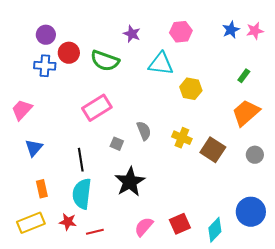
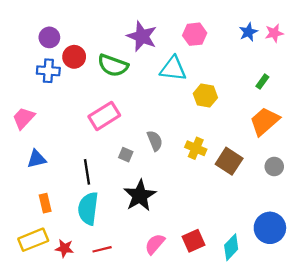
purple star: (132, 34) -> (142, 36), size x1.6
blue triangle: (34, 148) -> (36, 159), turned 36
red star: (68, 222) -> (64, 248), moved

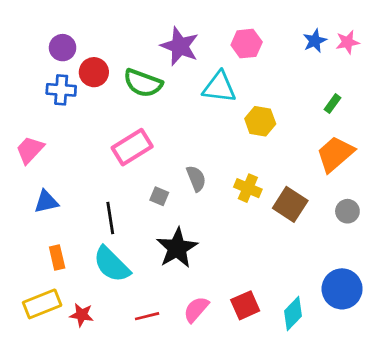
cyan semicircle: (88, 208) -> (112, 264), turned -52
red line: (102, 249) -> (147, 316), moved

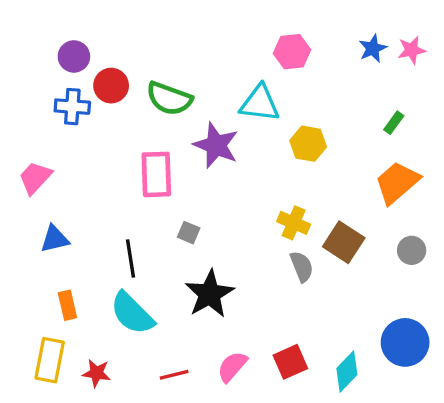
purple star: (180, 46) -> (216, 145), moved
pink rectangle: (132, 147) -> (156, 174), turned -60
gray semicircle: (196, 178) -> (302, 266), moved
yellow rectangle: (42, 304) -> (50, 360), turned -57

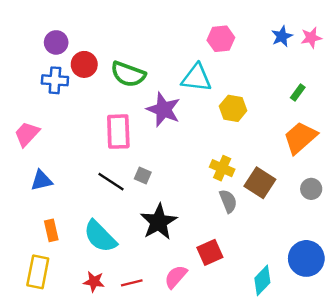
black line: (130, 258) -> (111, 182), moved, turned -48
red square: (290, 362) -> (210, 252), moved
red star: (97, 373) -> (94, 282), moved

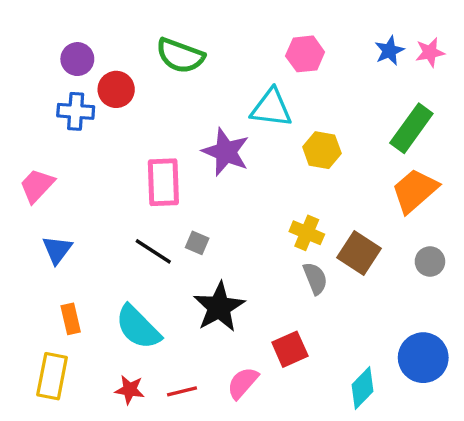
green semicircle: (128, 74) -> (180, 56), moved
green rectangle: (298, 92) -> (411, 128), size x2.0
blue triangle: (41, 180) -> (57, 250), turned -40

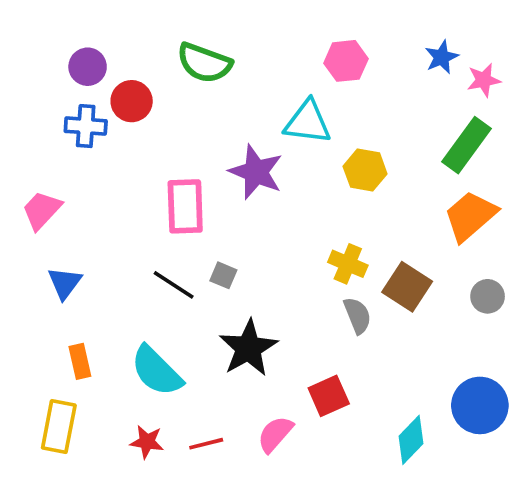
pink star: (430, 52) -> (484, 80), moved

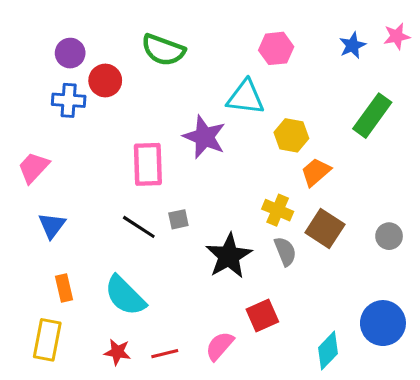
pink star: (484, 80) -> (397, 36), moved
orange trapezoid: (470, 216) -> (316, 172), moved, size x0.7
gray square: (223, 275) -> (178, 219), turned -35
black star: (248, 348) -> (229, 256), moved

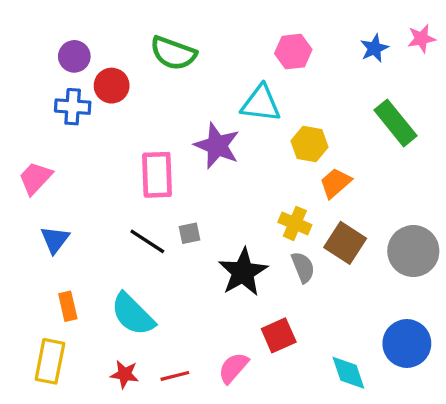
green rectangle: (372, 116) -> (395, 123), turned -75
gray circle: (389, 236) -> (413, 251), size x1.8
cyan diamond: (328, 351) -> (348, 373), turned -63

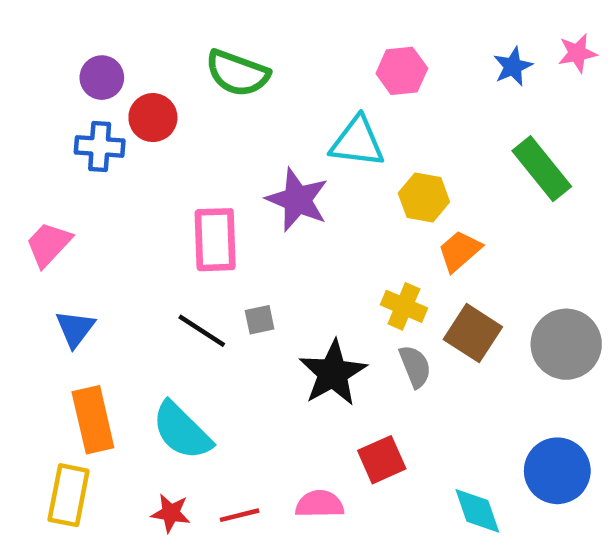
orange rectangle: (68, 306) -> (93, 420), size x1.6
pink semicircle: (233, 368) -> (320, 504), turned 48

